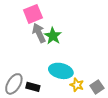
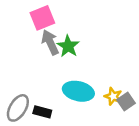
yellow star: (77, 85) -> (113, 96), moved
gray square: (97, 87) -> (126, 102), moved

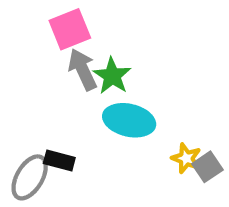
cyan ellipse: (78, 91) -> (129, 120), moved
black rectangle: (42, 112) -> (59, 160), moved

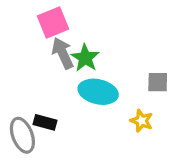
gray square: (207, 167) -> (158, 82), moved, turned 35
gray ellipse: (30, 177) -> (22, 135), turned -52

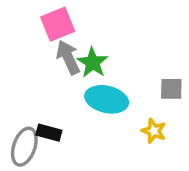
gray ellipse: (22, 135) -> (24, 147), turned 40

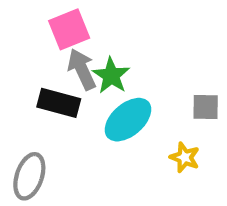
cyan ellipse: (107, 99) -> (128, 120), turned -54
black rectangle: (49, 133) -> (59, 103), moved, size x1.4

